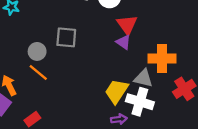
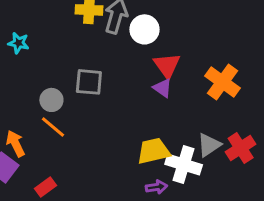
orange cross: (162, 58) -> (223, 82), moved, turned 36
gray triangle: (143, 78) -> (209, 145), moved, turned -48
yellow trapezoid: (117, 91) -> (154, 151), turned 44

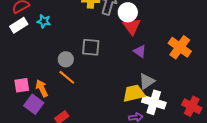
red triangle: (167, 65) -> (132, 26), moved
gray triangle: (209, 145) -> (147, 81), moved
red cross: (241, 148) -> (192, 106), moved, turned -30

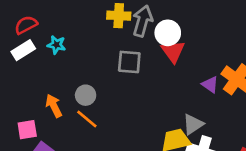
gray square: (91, 47) -> (129, 62), moved
purple triangle: (140, 51) -> (210, 85), moved
orange arrow: (42, 88) -> (54, 106), moved

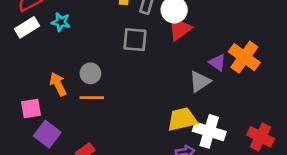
red triangle: (173, 51) -> (180, 29), turned 30
orange line: (87, 119) -> (92, 98), turned -40
gray triangle: (193, 124) -> (200, 81), moved

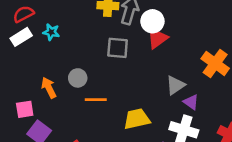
purple triangle: (217, 63) -> (191, 102), moved
orange line: (92, 98) -> (96, 100), moved
yellow trapezoid: (182, 119) -> (137, 119), moved

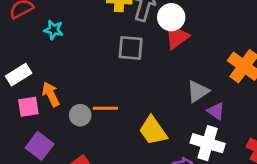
white rectangle: (21, 37) -> (19, 75), moved
gray circle: (78, 78) -> (80, 115), moved
pink square: (25, 109) -> (28, 107), moved
yellow trapezoid: (137, 119) -> (153, 131), turned -112

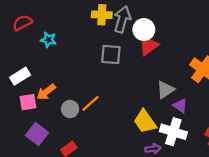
orange arrow: (51, 94) -> (46, 92), turned -102
orange line: (105, 108) -> (90, 103), turned -42
yellow trapezoid: (153, 131) -> (145, 122), moved

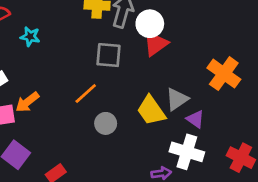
orange line: (90, 103) -> (86, 94), moved
gray circle: (70, 109) -> (106, 123), moved
yellow trapezoid: (145, 122) -> (151, 111), moved

